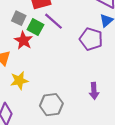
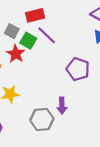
purple pentagon: (91, 39) -> (78, 69), moved
purple arrow: (94, 91) -> (62, 106), moved

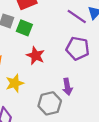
purple line: (47, 35) -> (77, 16), moved
red star: (16, 54) -> (36, 56), moved

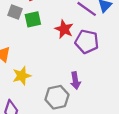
green square: (24, 28) -> (33, 19), turned -35
red star: (36, 56) -> (64, 29), moved

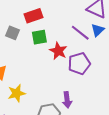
green square: (33, 19) -> (39, 37), moved
purple pentagon: (87, 42) -> (79, 63), turned -30

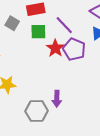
purple line: (80, 33) -> (64, 25), moved
purple pentagon: (79, 63) -> (74, 49), moved, turned 30

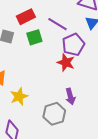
red star: (55, 48) -> (66, 63), moved
purple pentagon: (74, 49) -> (73, 45), turned -30

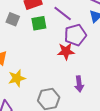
red star: (66, 63) -> (66, 51), turned -30
purple arrow: (70, 96) -> (79, 84), moved

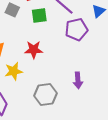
red star: (66, 51) -> (34, 50), moved

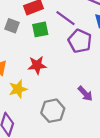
purple pentagon: (76, 29) -> (80, 41), turned -30
purple arrow: (78, 80) -> (85, 94), turned -35

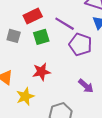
purple arrow: (85, 94) -> (86, 86), moved

